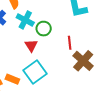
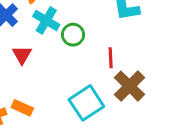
red triangle: (31, 46) -> (22, 55), moved
cyan square: (35, 72) -> (86, 103), moved

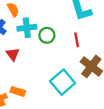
cyan cross: (46, 20) -> (27, 28), turned -30
red line: (111, 58) -> (77, 40), moved

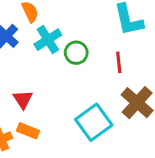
cyan cross: (27, 28) -> (48, 40), turned -30
red triangle: (13, 54) -> (23, 99), moved

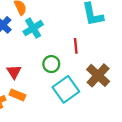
green circle: (76, 53) -> (51, 64), moved
red line: (119, 62) -> (76, 46), moved

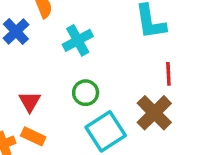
cyan cross: (33, 28) -> (78, 40), moved
red line: (76, 46) -> (168, 74), moved

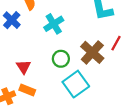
red line: (168, 74) -> (116, 43), turned 35
brown cross: (154, 113) -> (92, 52), moved

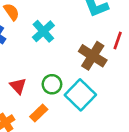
green circle: (61, 59) -> (52, 84), moved
orange rectangle: (27, 90) -> (39, 113), moved, turned -56

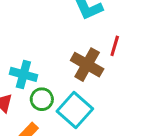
cyan cross: (43, 31) -> (23, 74), moved, turned -30

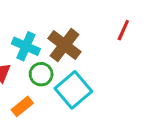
brown cross: (87, 65) -> (65, 45), moved

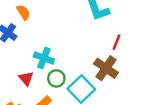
brown cross: (65, 45) -> (106, 68), moved

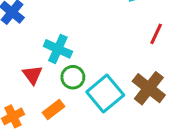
brown cross: (106, 68) -> (149, 88), moved

